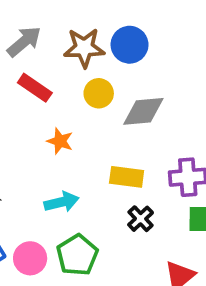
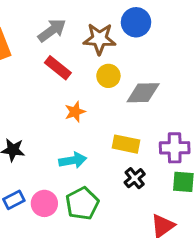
blue circle: (130, 45) -> (136, 22), moved
orange star: (60, 141) -> (75, 112), turned 30

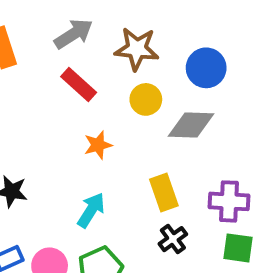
blue circle: (136, 22) -> (206, 68), moved
yellow rectangle: (126, 144) -> (164, 193), turned 56
cyan arrow: (73, 160) -> (91, 210), turned -52

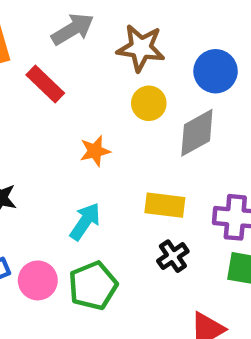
red rectangle: (79, 84) -> (45, 84), moved
gray diamond: (191, 125) -> (197, 133), turned -33
yellow rectangle: (164, 193) -> (165, 205), turned -66

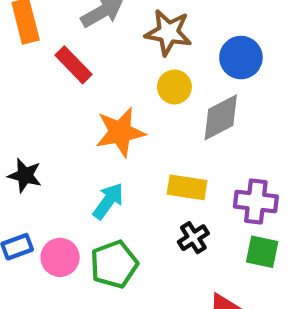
orange star: (95, 151) -> (120, 132), size x1.6

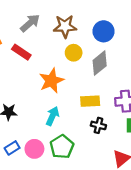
black cross: (193, 238) -> (98, 125), turned -32

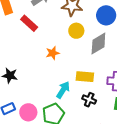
orange star: (51, 81) -> (53, 53), size x0.6
cyan arrow: (53, 116) -> (63, 90), moved

